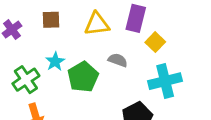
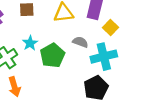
cyan cross: (165, 81) -> (104, 57), moved

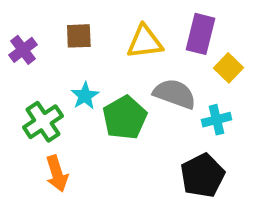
gray semicircle: (80, 42) -> (175, 94), size x1.5
cyan cross: (104, 57) -> (217, 120), size x0.6

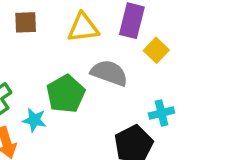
cyan star: (85, 96) -> (34, 120), moved, turned -30
cyan cross: (217, 120) -> (161, 113), moved

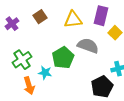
brown square: (26, 22) -> (40, 17), turned -32

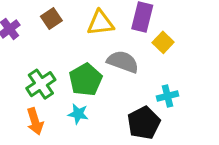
green cross: (22, 60) -> (41, 84), moved
cyan star: (45, 73) -> (78, 114), moved

